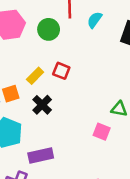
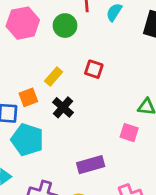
red square: (61, 71) -> (94, 69), moved
purple rectangle: (41, 156) -> (91, 165), moved

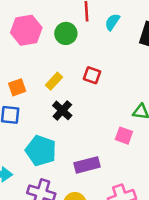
orange square: (28, 97) -> (17, 87), moved
cyan pentagon: (27, 140) -> (41, 151), moved

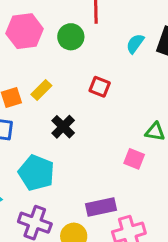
cyan semicircle: (112, 22) -> (135, 44), moved
yellow rectangle: (54, 81) -> (41, 90), moved
purple rectangle: (87, 165) -> (101, 207), moved

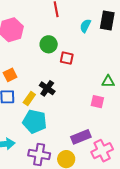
green circle: (71, 37) -> (49, 44), moved
yellow rectangle: (41, 90) -> (29, 99), moved

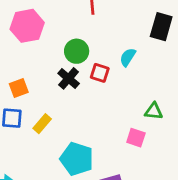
cyan semicircle: (85, 26) -> (128, 57), moved
black cross: (47, 88) -> (69, 78), moved
cyan pentagon: (35, 122) -> (77, 159), moved

